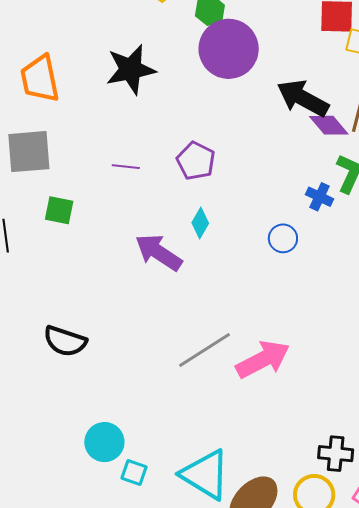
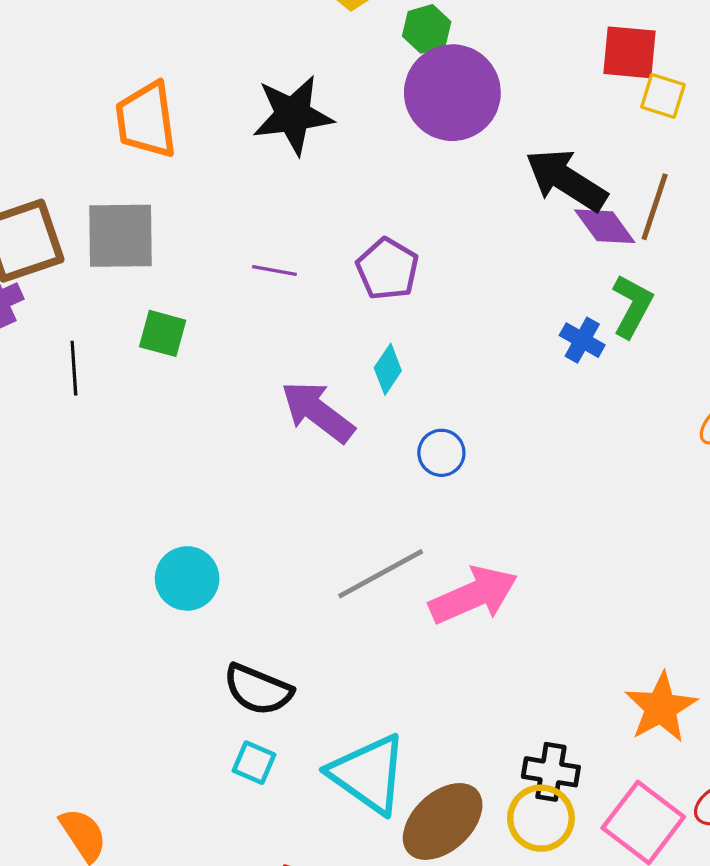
blue circle: (283, 238) -> (441, 453), moved
black semicircle: (65, 341) -> (258, 689), moved
cyan circle: (104, 442) -> (187, 578), moved
black cross: (336, 454) -> (551, 772), moved

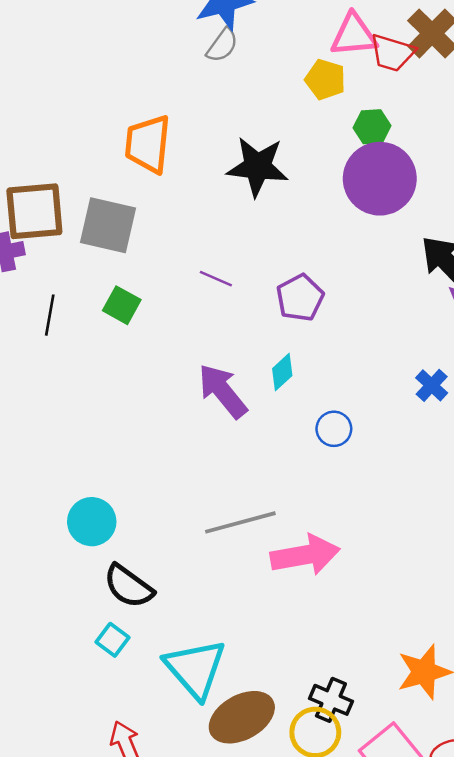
blue circle: (441, 453) -> (334, 429), moved
cyan circle: (187, 578) -> (92, 522), moved

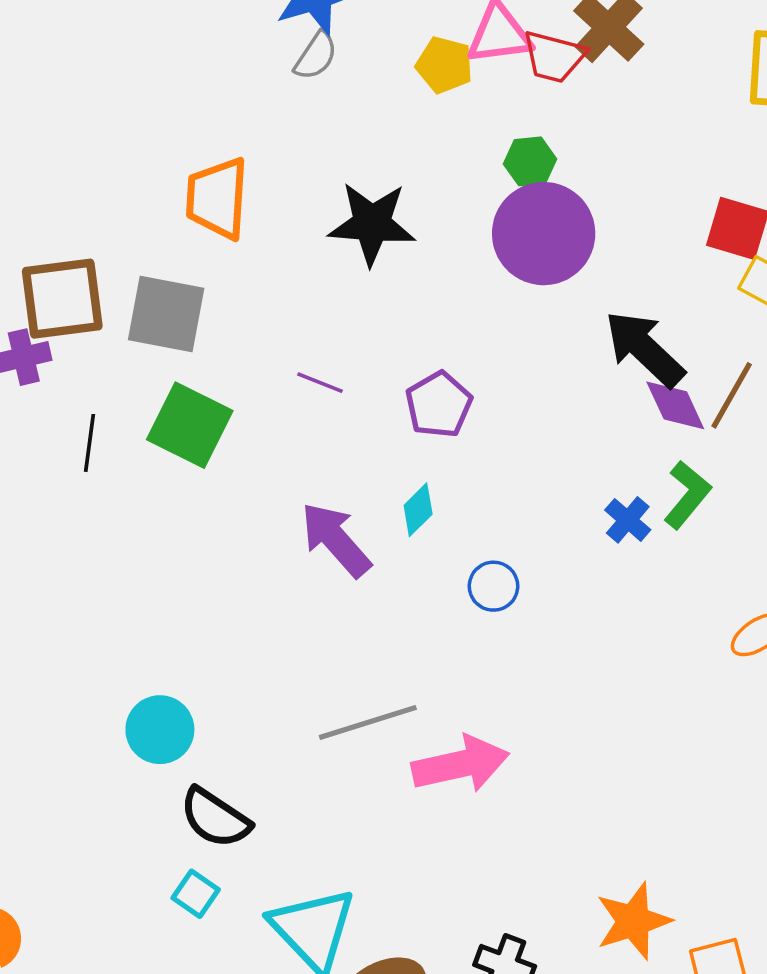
yellow pentagon: (325, 79) -> (444, 65), moved
green square: (122, 305) -> (190, 425), size x1.6

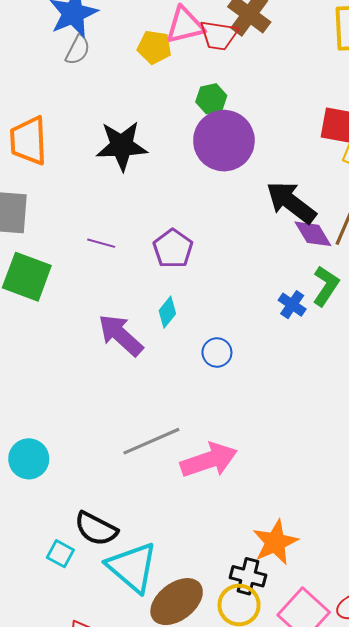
black semicircle: (215, 818) -> (96, 529), moved
orange star: (633, 921) -> (275, 542), moved

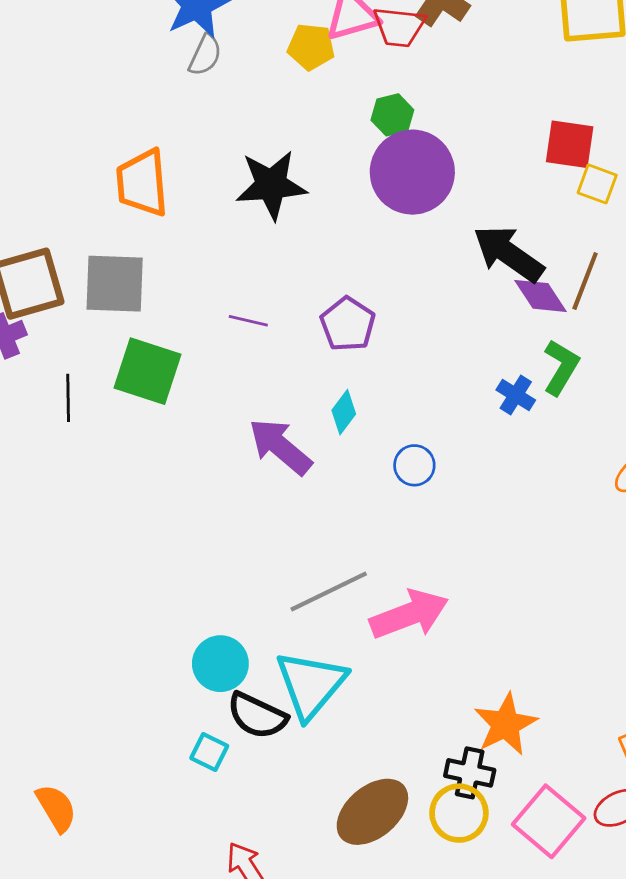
cyan circle: (29, 459) -> (220, 664), moved
cyan triangle: (132, 567) -> (311, 685), moved, turned 32

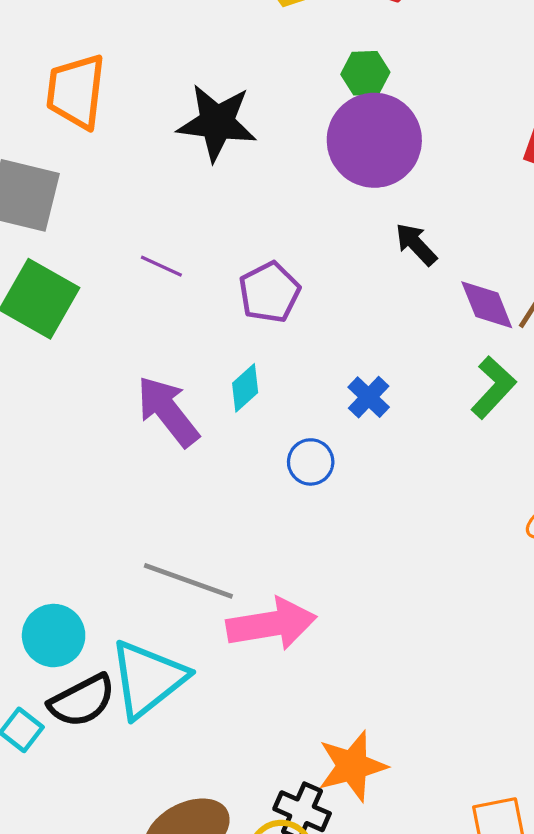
black arrow: (509, 254) -> (416, 244), moved, size x0.6
blue cross: (516, 395) -> (369, 397), moved
gray line: (329, 592) -> (188, 581), turned 34
black semicircle: (257, 716) -> (82, 701), turned -64

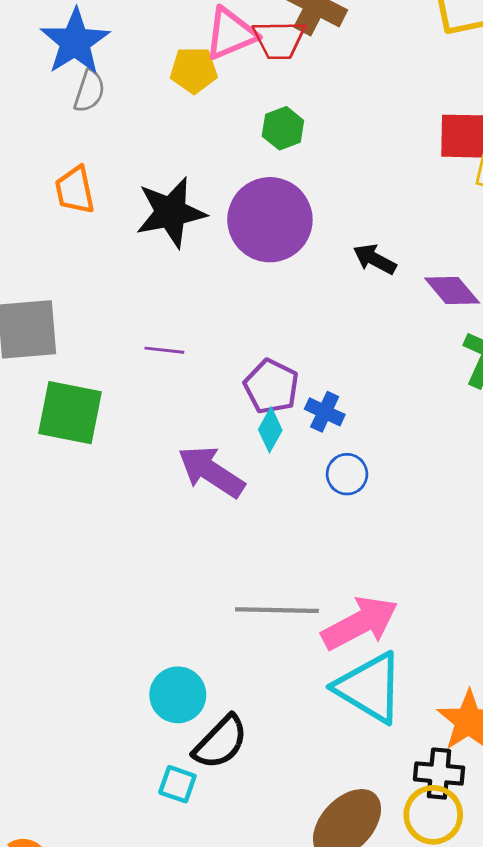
orange trapezoid: (76, 91) -> (75, 190), moved, size x0.7
purple circle: (374, 140) -> (270, 220), moved
purple pentagon: (269, 292) -> (271, 386), moved
blue cross: (369, 397) -> (325, 412), moved
cyan triangle: (148, 679) -> (369, 688), moved, turned -32

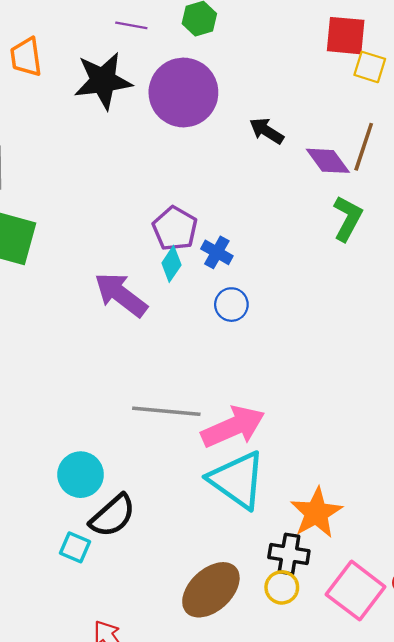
purple line: (164, 350) -> (131, 25), moved
yellow circle: (433, 815) -> (282, 587), size x0.7

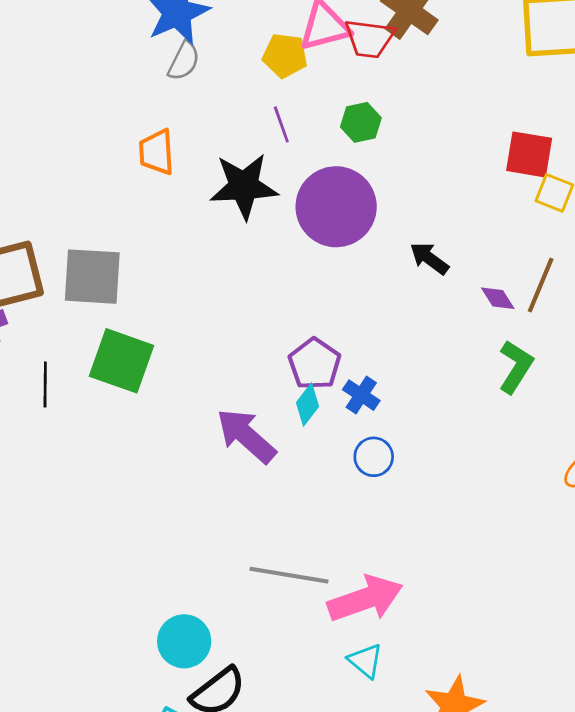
purple line: (131, 25) -> (281, 124), turned 56
purple diamond: (328, 161) -> (498, 298), size x0.7
cyan triangle: (237, 480) -> (366, 661), size x0.5

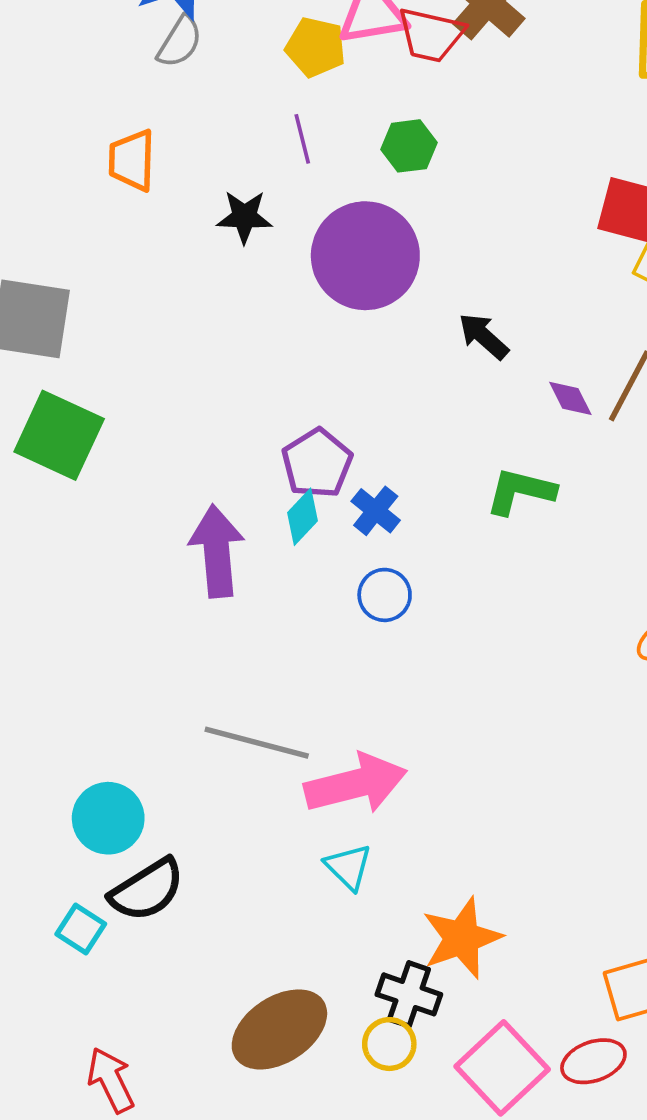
black star: (244, 186) -> (244, 217), size x0.6
green L-shape: (516, 367) -> (520, 491), moved, turned -114
purple arrow: (246, 436) -> (217, 551), turned 38

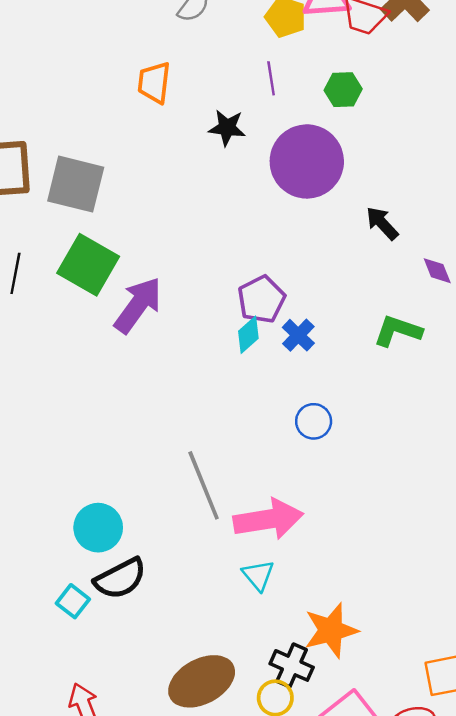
purple arrow: (217, 551) -> (138, 305), moved, turned 36
blue circle: (385, 595) -> (314, 421), moved
gray line: (257, 743) -> (204, 485), turned 48

